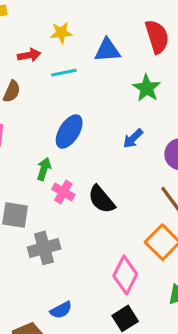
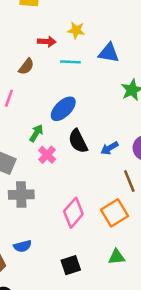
blue arrow: (133, 138) -> (109, 148), moved
black semicircle: (101, 199) -> (78, 141), moved
pink diamond: (125, 275) -> (73, 213), moved

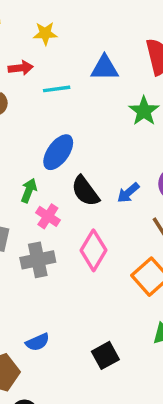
yellow star: (76, 30) -> (45, 33), moved
gray cross: (21, 195) -> (38, 260), moved
pink diamond: (73, 213) -> (93, 250), moved

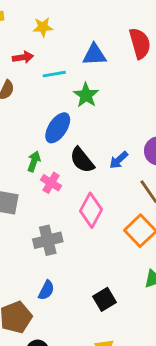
green star: (144, 111) -> (86, 95), moved
gray cross: (38, 260) -> (48, 240), moved
blue semicircle: (38, 342) -> (46, 290), turned -36

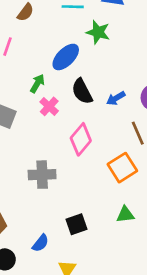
green star: (86, 95) -> (98, 32), turned -30
gray cross: (48, 240) -> (42, 175), moved
blue semicircle: (46, 290) -> (40, 243), moved

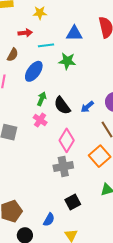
blue ellipse: (66, 57) -> (34, 71), moved
green arrow: (37, 83) -> (42, 99), moved
gray cross: (42, 175) -> (63, 167), moved

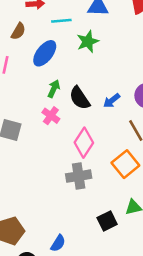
green star: (67, 61) -> (88, 41), turned -30
black square: (73, 202) -> (107, 221), moved

